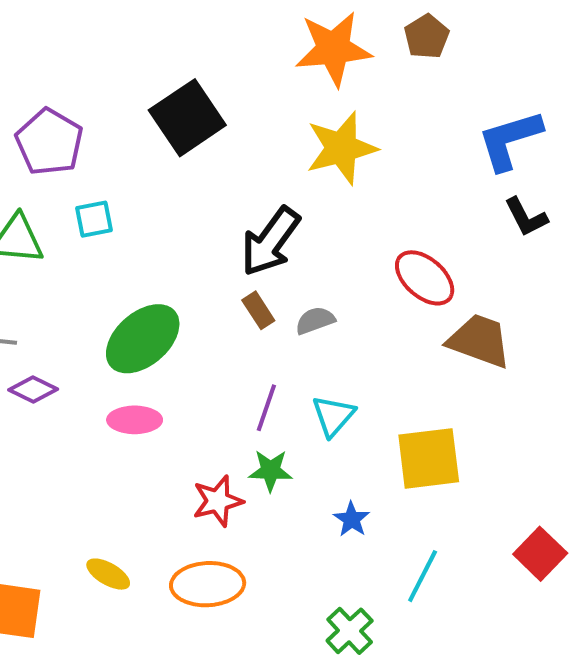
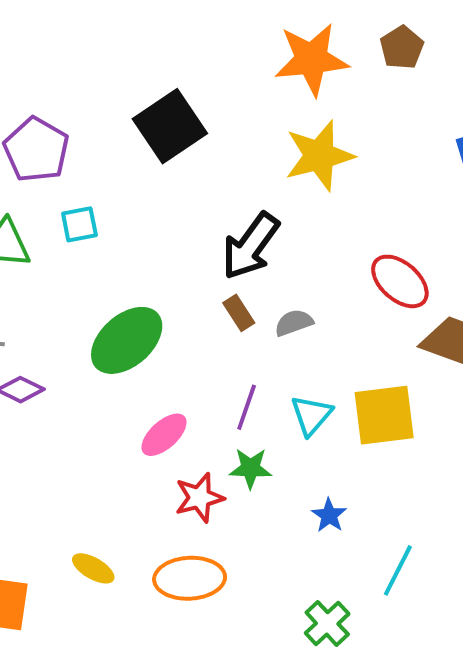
pink ellipse: (135, 420) -> (164, 435), moved, turned -42
yellow square: (429, 458) -> (384, 415), moved

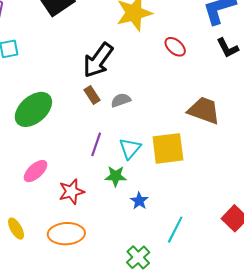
red ellipse: (400, 281) -> (175, 47), moved, size x0.7
pink ellipse: (164, 435) -> (36, 171), moved
green star: (250, 468) -> (116, 176), moved
yellow ellipse: (93, 568) -> (16, 229), turned 30

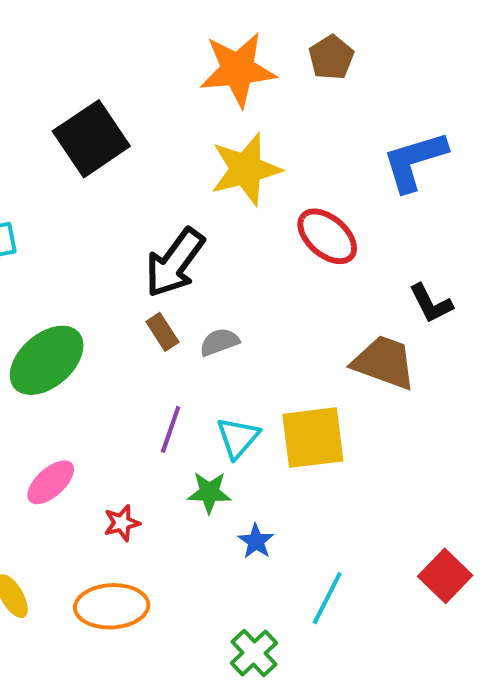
red ellipse: (175, 47) -> (327, 236), size x1.4
black L-shape: (228, 48) -> (431, 303), moved
red star: (71, 192) -> (122, 523), size x0.7

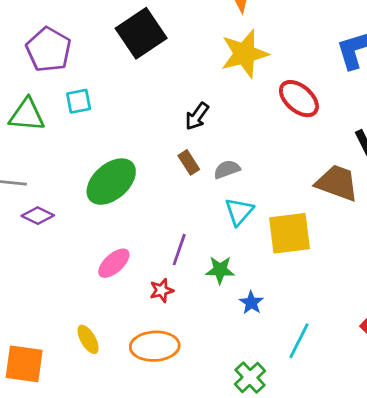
black arrow: (175, 263) -> (197, 116), size x0.6
purple line: (171, 429) -> (179, 250), moved
cyan triangle: (238, 438) -> (239, 211), moved

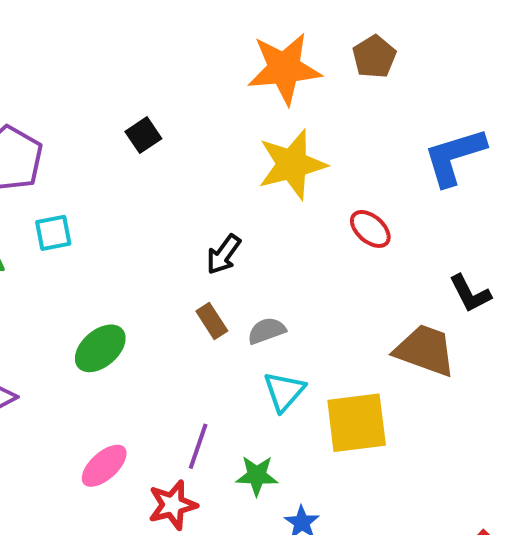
black square: (141, 33) -> (143, 135), size x0.5
red ellipse: (299, 99) -> (370, 229), size x0.7
green ellipse: (111, 182) -> (100, 348), size x0.7
red star: (162, 290) -> (173, 505), size x1.4

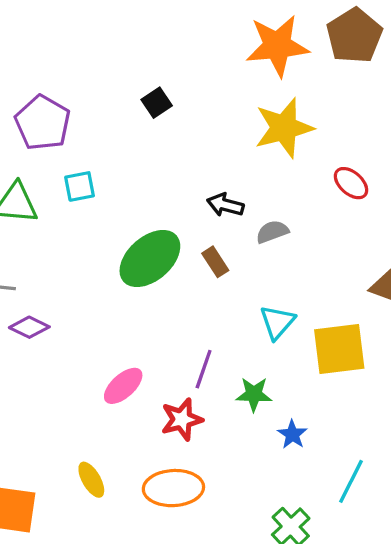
brown pentagon: (374, 57) -> (354, 36), size x1.5
black arrow: (224, 254) -> (225, 205), turned 69
gray semicircle: (267, 331) -> (272, 232), moved
green ellipse: (100, 348) -> (150, 259), moved, size x1.4

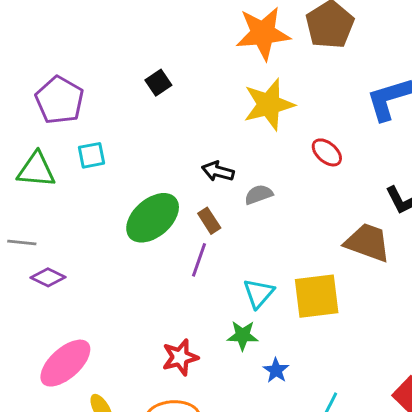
cyan triangle: (277, 322) -> (259, 293), moved
purple line: (204, 369) -> (199, 260), moved
pink ellipse: (123, 386) -> (65, 363), moved, size x1.5

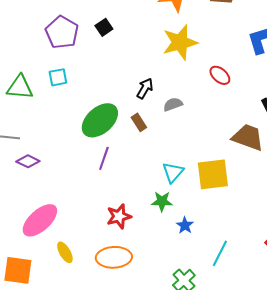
purple pentagon: (60, 100) -> (62, 32), moved
black arrow: (218, 171) -> (145, 88), turned 105
purple line: (199, 260) -> (104, 158), moved

